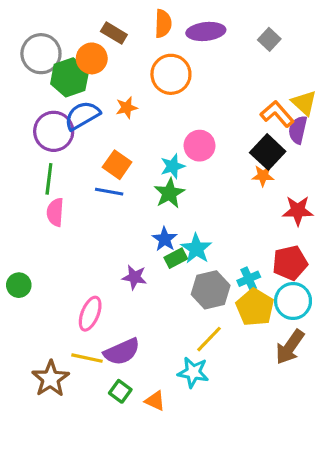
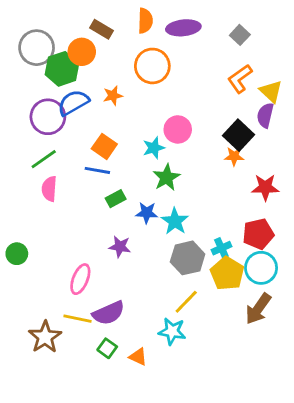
orange L-shape: (277, 114) -> (240, 79), moved, turned -84
green line: (49, 179) -> (44, 159), turned 48
green star: (169, 193) -> (166, 177), moved
blue star: (165, 239) -> (147, 213), turned -30
green rectangle: (176, 258) -> (116, 199), moved

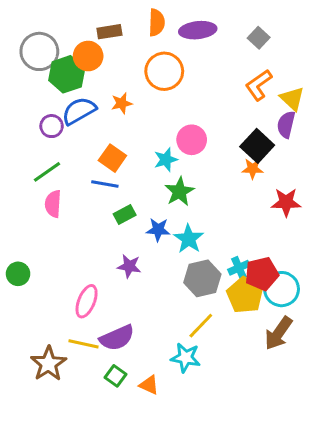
brown rectangle: (102, 29) -> (109, 32), turned -40
purple circle: (48, 117) -> (52, 126), size x0.6
red pentagon: (258, 234) -> (262, 274), moved

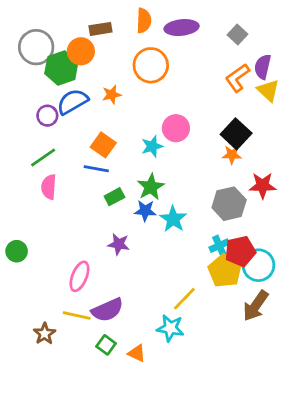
purple semicircle: (286, 125) -> (263, 67), moved
green star: (179, 192) -> (151, 187), moved
gray hexagon: (202, 278) -> (229, 204), moved
brown star: (48, 364) -> (45, 334), size x0.7

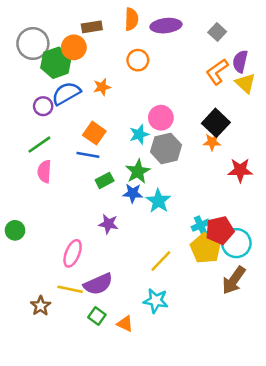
orange circle: (151, 65) -> (138, 60), size x0.7
gray hexagon: (229, 204) -> (166, 148), moved
yellow line: (184, 299) -> (161, 261), moved

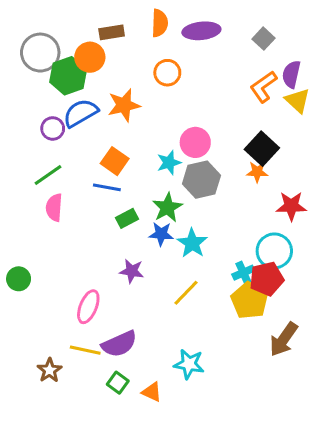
orange star: (102, 87) -> (124, 105), size x1.5
cyan circle: (236, 243) -> (274, 251), moved
yellow line: (161, 261) -> (186, 293), moved

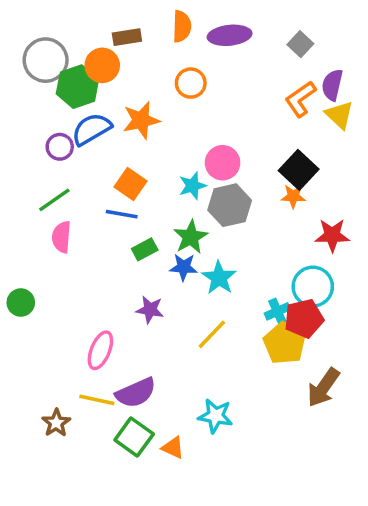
green circle: (19, 279) -> (21, 303), moved
green square: (118, 383) -> (134, 437), size x1.5

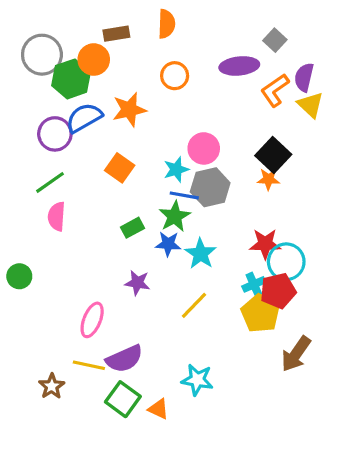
purple ellipse: (230, 35) -> (239, 66), moved
purple circle: (60, 147) -> (55, 134), size x1.4
blue line: (122, 214) -> (184, 195), moved
red star: (332, 235) -> (265, 244), moved

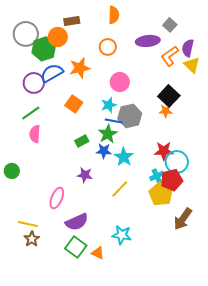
orange semicircle: (167, 24) -> (114, 15), moved
pink circle: (204, 148) -> (120, 82), moved
yellow line: (89, 365) -> (28, 224), moved

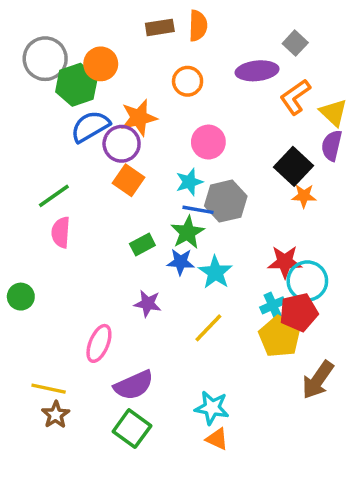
brown rectangle: (72, 21) -> (160, 27), moved
purple semicircle: (188, 48) -> (332, 146), moved
purple circle: (34, 83) -> (122, 144), moved
orange star: (166, 111) -> (304, 196), moved
orange triangle: (98, 253) -> (217, 439), moved

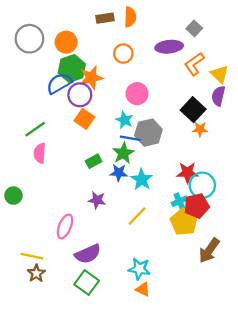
green hexagon: (76, 85) -> (72, 68), moved
cyan star: (189, 182) -> (124, 120), turned -30

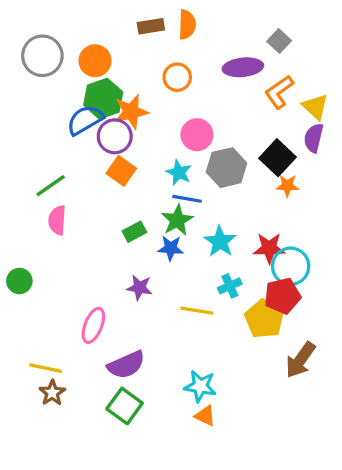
gray hexagon: (148, 133) -> (227, 168), moved
cyan star: (142, 180) -> (220, 242), moved
cyan cross: (179, 201) -> (230, 286), moved
yellow line: (137, 216) -> (197, 311), turned 55

